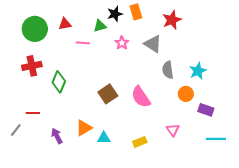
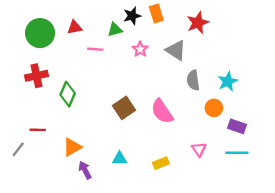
orange triangle: (84, 128) -> (72, 147), moved
purple arrow: (57, 136) -> (85, 170), moved
cyan line: (216, 139) -> (237, 153), moved

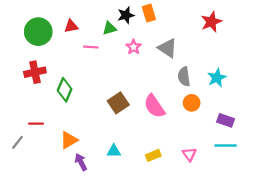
red star: (198, 23) -> (211, 22), moved
orange circle: (214, 108) -> (192, 103), moved
pink triangle: (199, 149) -> (189, 154), moved

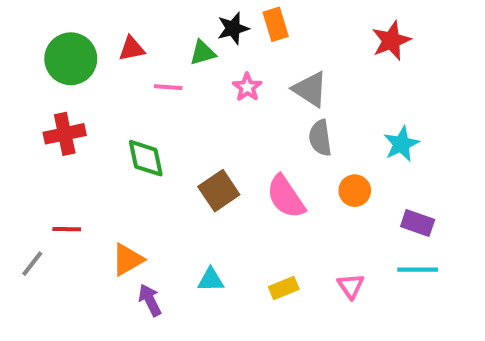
gray semicircle: (184, 77) -> (320, 138), moved
green diamond: (65, 90) -> (146, 158), moved, turned -35

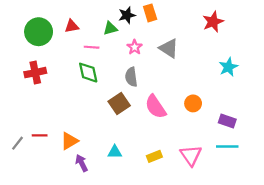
gray semicircle: (320, 138) -> (131, 77), moved
cyan star: (401, 144) -> (228, 67), moved
green diamond: (146, 158) -> (88, 73), moved
red line: (67, 229) -> (40, 135), moved
pink triangle: (351, 286) -> (191, 155), size x1.5

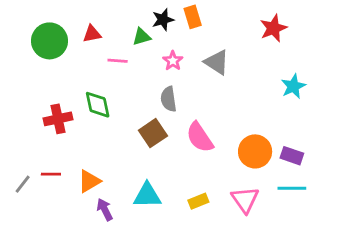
red cross: (35, 73) -> (58, 119), moved
green diamond: (88, 73) -> (98, 105), moved
orange circle: (193, 103) -> (255, 151), moved, size x1.5
cyan triangle: (115, 152) -> (147, 195), size x1.5

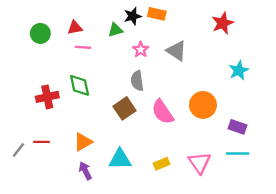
orange rectangle: (193, 17) -> (157, 14), turned -60
green circle: (49, 41) -> (40, 33), size x0.7
pink line: (118, 61) -> (83, 47), moved
orange circle: (255, 151) -> (203, 105), moved
orange triangle: (89, 181) -> (83, 142), moved

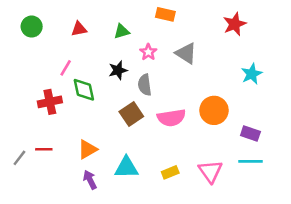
black star: (133, 16) -> (118, 70), moved
green circle: (40, 33) -> (32, 27), moved
pink line: (83, 47) -> (66, 68), moved, turned -63
pink semicircle: (163, 112) -> (171, 118), turned -65

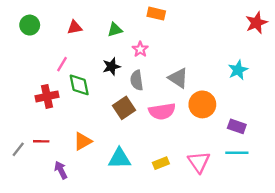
red star: (235, 24) -> (256, 23), moved
gray triangle: (186, 53) -> (178, 78), moved
purple arrow: (90, 180) -> (61, 170), moved

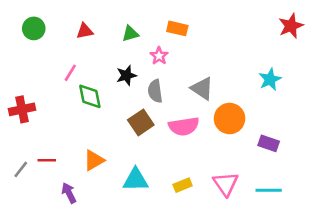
orange rectangle: (156, 14) -> (177, 28), moved
red cross: (47, 96) -> (22, 109), moved
cyan line: (237, 153) -> (269, 190), moved

